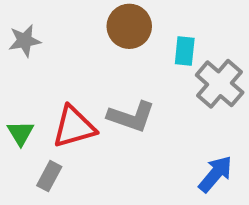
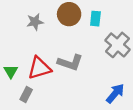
gray star: (25, 41) -> (35, 22), moved
cyan rectangle: (185, 51) -> (95, 19), moved

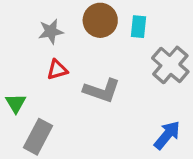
red triangle: (39, 68) -> (57, 70), moved, size x0.6
gray rectangle: (26, 94) -> (38, 137), size x1.5

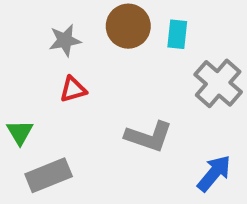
gray L-shape: (102, 90) -> (149, 136), moved
gray rectangle: (38, 137) -> (49, 175), turned 40

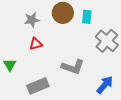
gray rectangle: (49, 175) -> (38, 86), moved

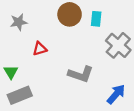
gray star: (32, 20) -> (19, 22), moved
gray rectangle: (38, 86) -> (20, 95), moved

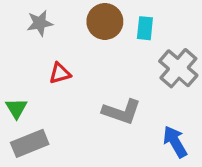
gray star: (19, 22) -> (40, 23), moved
blue arrow: (116, 94) -> (175, 142), turned -70

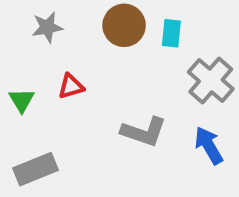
green triangle: (16, 108) -> (22, 100), moved
blue arrow: (175, 142) -> (209, 145), moved

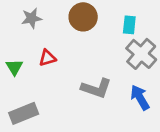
cyan rectangle: (171, 33) -> (129, 25), moved

